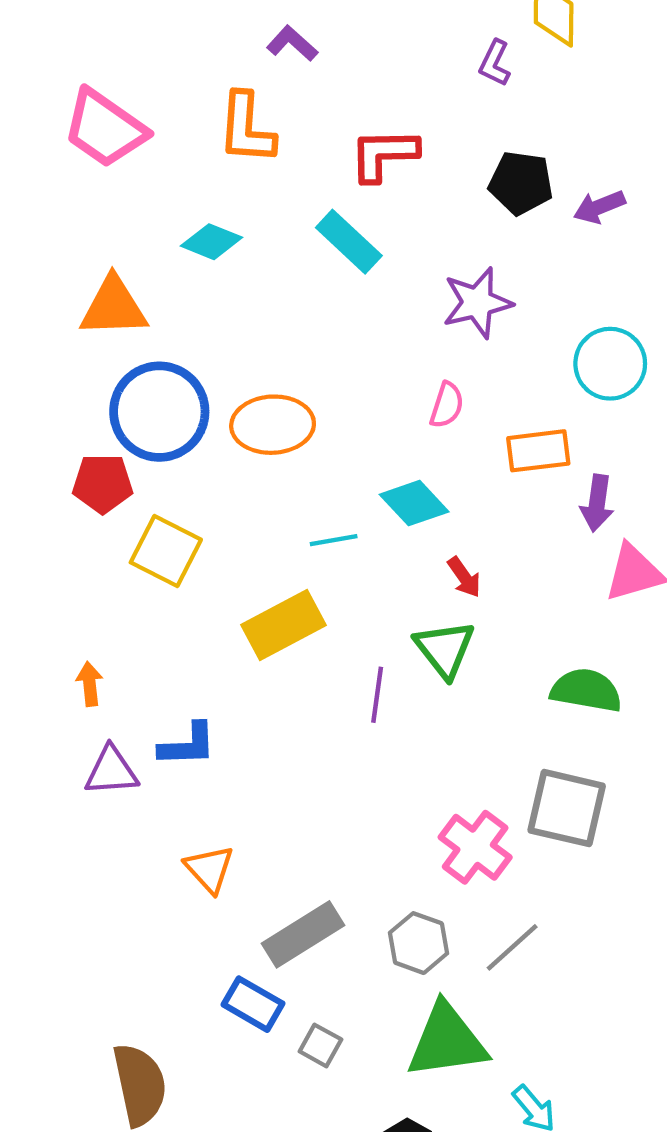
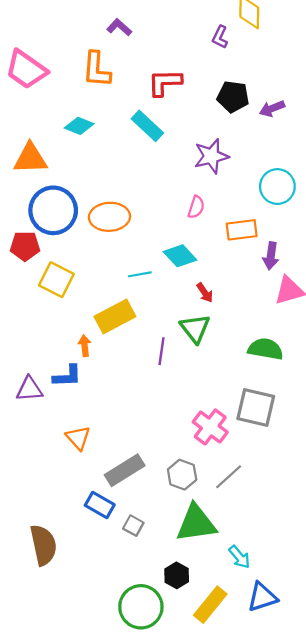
orange arrow: (90, 684) -> (85, 346), moved

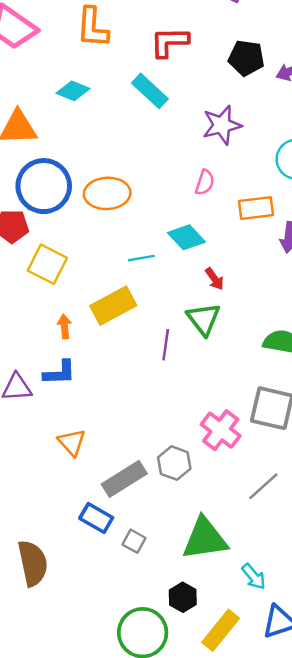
orange arrow: (85, 346) -> (64, 326), moved
gray hexagon: (182, 475) -> (174, 463), moved
gray line: (229, 477) -> (263, 486), moved

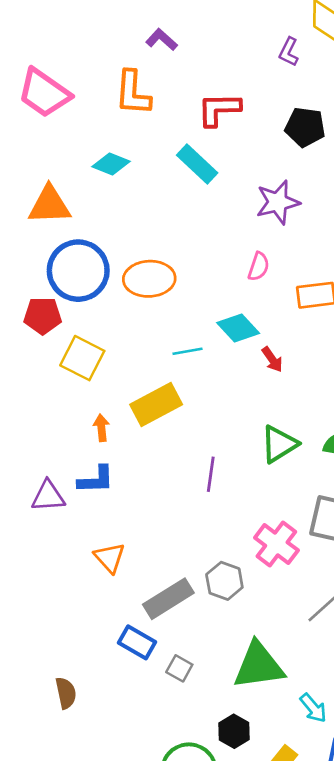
red arrow: (215, 279) -> (272, 359), moved
green triangle: (204, 319) -> (279, 444), moved, turned 36
purple line: (166, 345) -> (211, 474), moved
brown semicircle: (33, 563) -> (66, 693), size x0.6

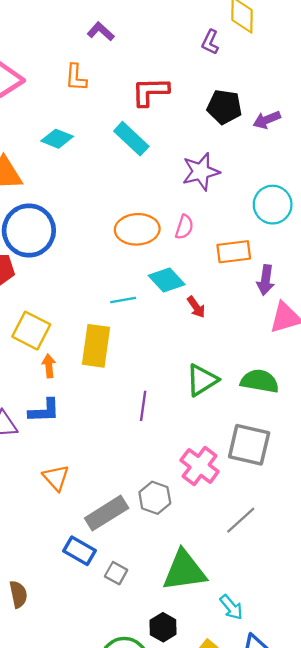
orange L-shape: (133, 93) -> (76, 77), size x0.7
orange ellipse: (149, 279) -> (137, 229), moved
yellow square: (82, 358) -> (31, 331), moved
yellow rectangle: (156, 405) -> (96, 346), turned -54

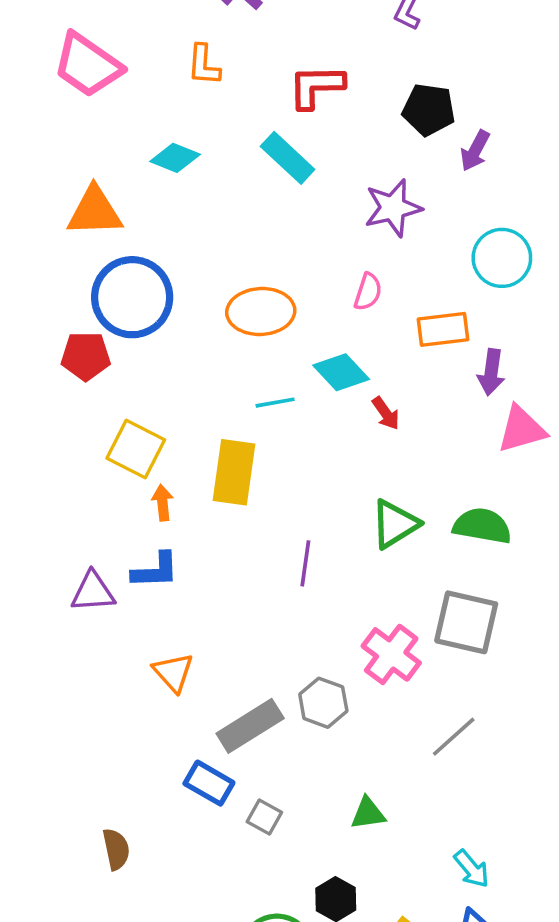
purple arrow: (267, 120) -> (475, 151), moved, turned -40
orange ellipse: (137, 229) -> (261, 311), moved
green triangle: (184, 571) -> (368, 813), size x0.5
cyan arrow: (231, 607) -> (472, 869), moved

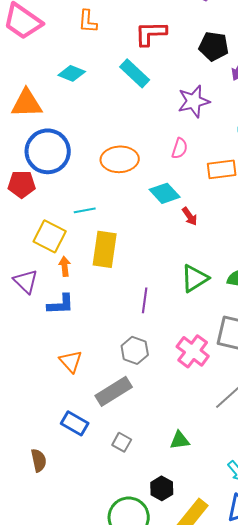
cyan line: (275, 403) -> (85, 210), moved
purple triangle: (93, 592) -> (26, 281), moved, turned 48
gray hexagon: (323, 703) -> (135, 350), moved
blue rectangle: (209, 783) -> (75, 423), moved

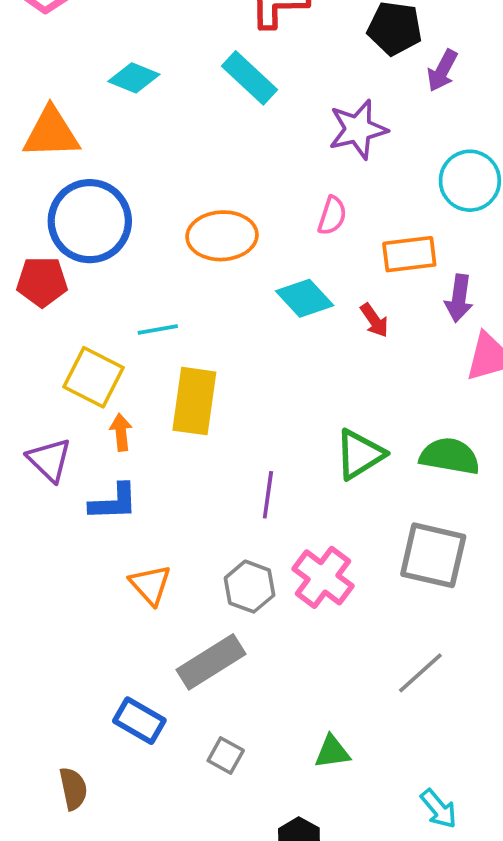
red arrow: (190, 216) -> (374, 320), moved
pink cross: (193, 351) -> (323, 577), moved
orange triangle: (71, 361) -> (150, 585), moved

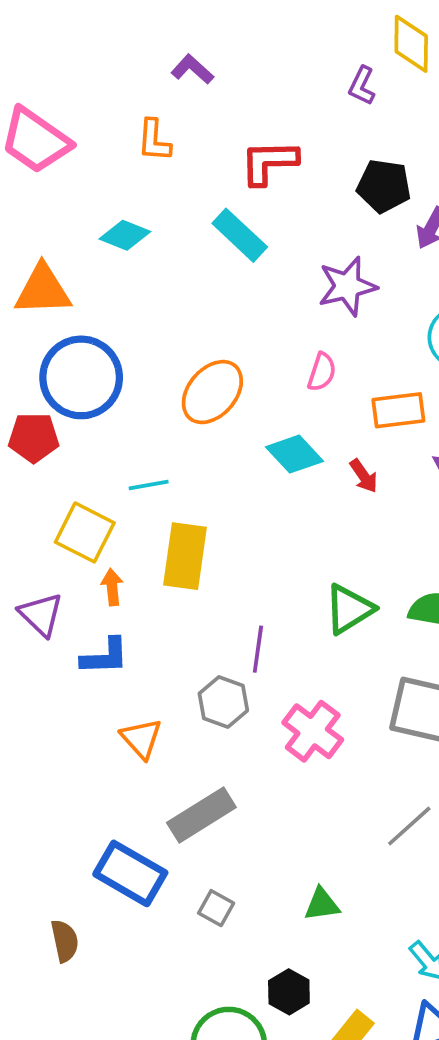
orange ellipse: (222, 236) -> (212, 392), turned -46
gray hexagon: (250, 587) -> (223, 702), moved
blue rectangle: (139, 721) -> (130, 873), size x1.4

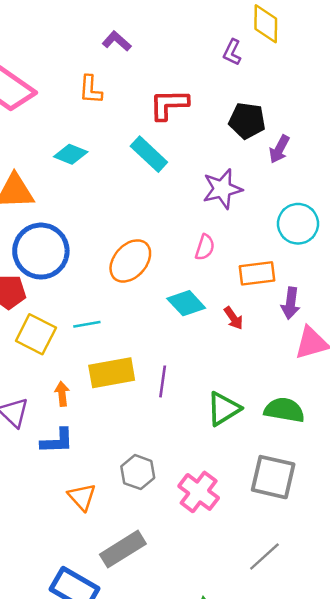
yellow square: (85, 532) -> (36, 334), moved
yellow rectangle: (185, 556) -> (112, 373), turned 72
purple line: (258, 649) -> (163, 381), moved

